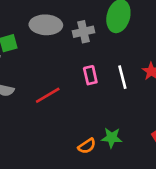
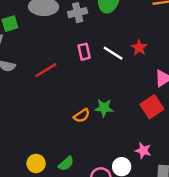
white line: (122, 77) -> (113, 53), turned -42

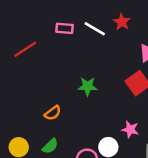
pink rectangle: (84, 52) -> (65, 28), turned -70
orange semicircle: (82, 116) -> (53, 113), moved

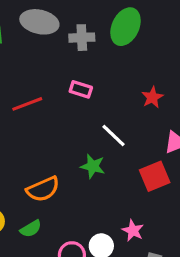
white line: (95, 29) -> (113, 136), moved
orange semicircle: (53, 113) -> (43, 189), size x1.5

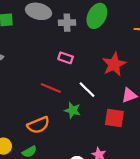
red star: (152, 97) -> (114, 64), size x1.6
red line: (27, 104) -> (51, 88), moved, turned 42
red square: (155, 176) -> (114, 118), turned 30

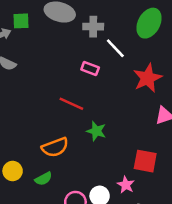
green ellipse: (97, 16) -> (149, 23), moved
white line: (87, 90) -> (115, 48), moved
red square: (114, 118) -> (145, 161), moved

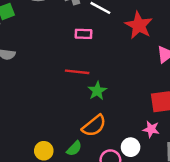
green star: (96, 131) -> (97, 91), moved, turned -30
orange semicircle: (55, 147) -> (94, 126), moved

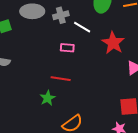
green star: (97, 91) -> (48, 98), moved

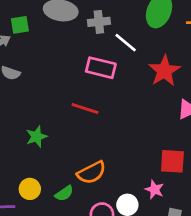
pink rectangle: (67, 48) -> (101, 68), size x1.5
green star: (48, 98) -> (37, 137), moved

